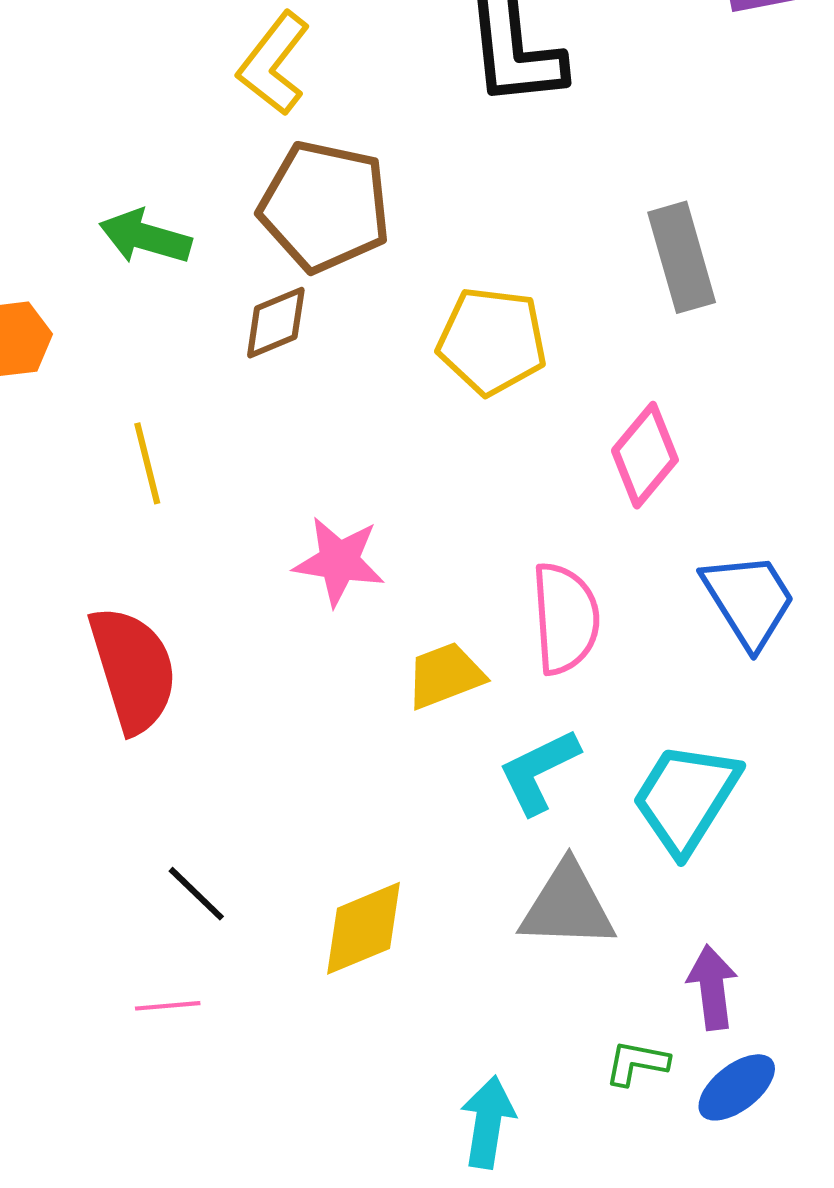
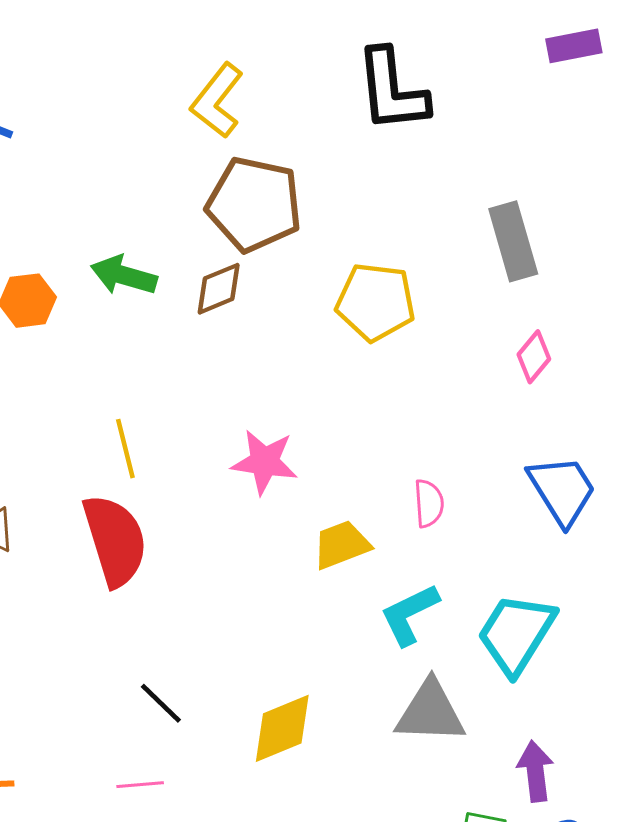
green arrow: (145, 237) -> (124, 275), moved
pink diamond: (645, 455) -> (534, 357), moved, size x0.7
yellow line: (147, 463) -> (125, 449), moved
pink semicircle: (565, 618) -> (429, 503), size x0.6

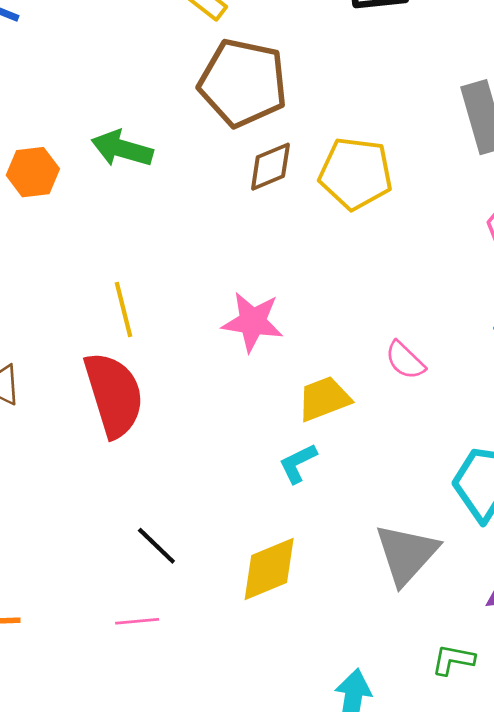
brown diamond: (219, 289) -> (270, 167), moved
pink semicircle: (429, 503) -> (405, 360), turned 138
cyan L-shape: (410, 614) -> (298, 463), moved, size x0.7
gray triangle: (430, 712) -> (406, 554), turned -50

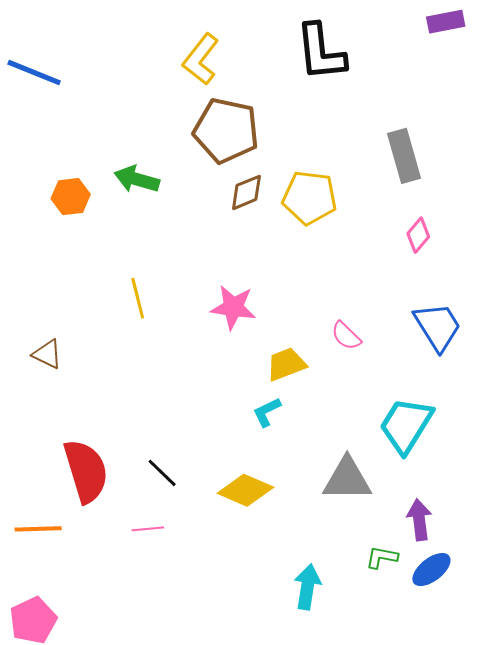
red semicircle: (114, 395) -> (86, 471), moved
gray triangle: (406, 554) -> (347, 479), turned 48
yellow diamond: (269, 569) -> (245, 490), turned 46

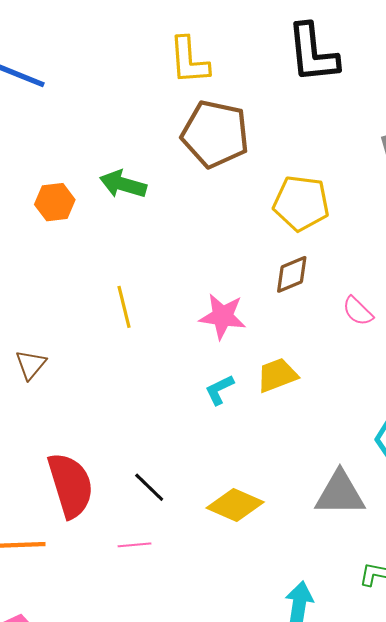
yellow L-shape: (201, 59) -> (189, 61), turned -42
brown diamond: (246, 192) -> (292, 274), moved
pink semicircle: (346, 336) -> (358, 311), moved
brown triangle: (47, 354) -> (31, 365), turned 44
cyan L-shape: (267, 412) -> (219, 390), moved

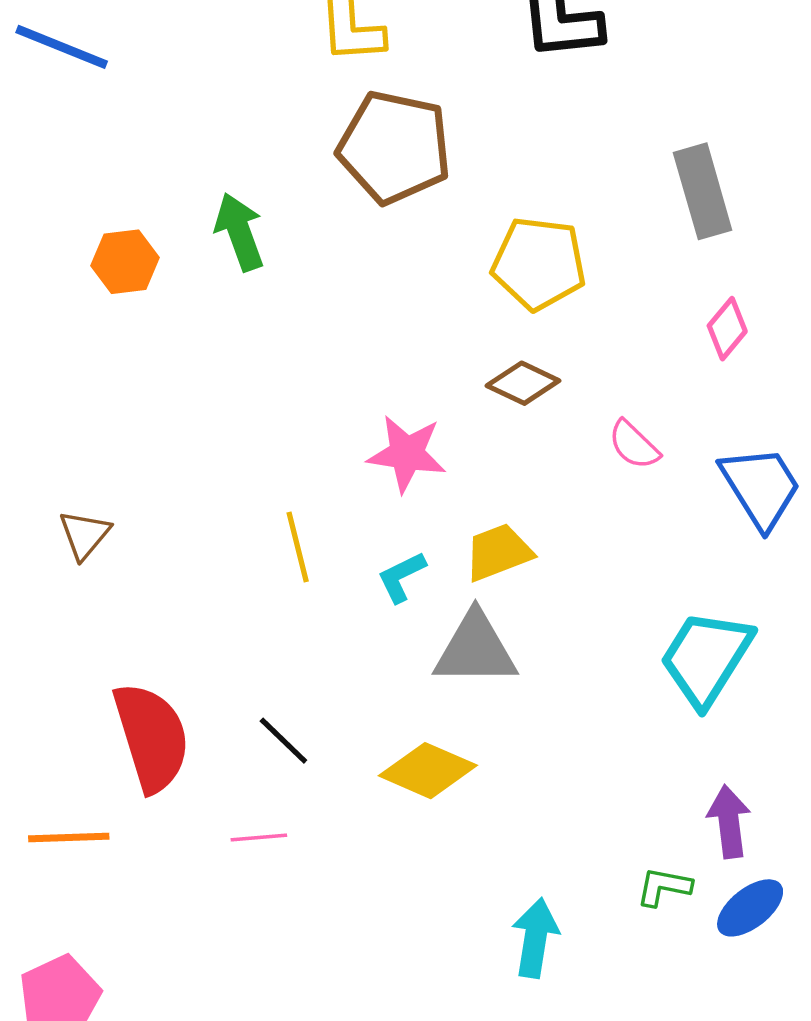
green arrow: (123, 184) -> (239, 232), turned 54
brown diamond: (292, 274) -> (523, 383), turned 48
yellow line: (124, 307) -> (298, 547), moved
gray triangle: (340, 494) -> (475, 649), moved

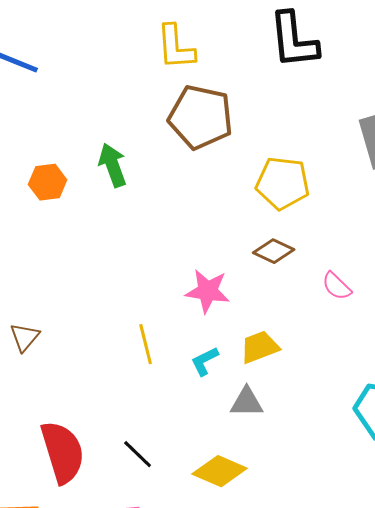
gray triangle: (475, 649) -> (247, 402), size x0.7

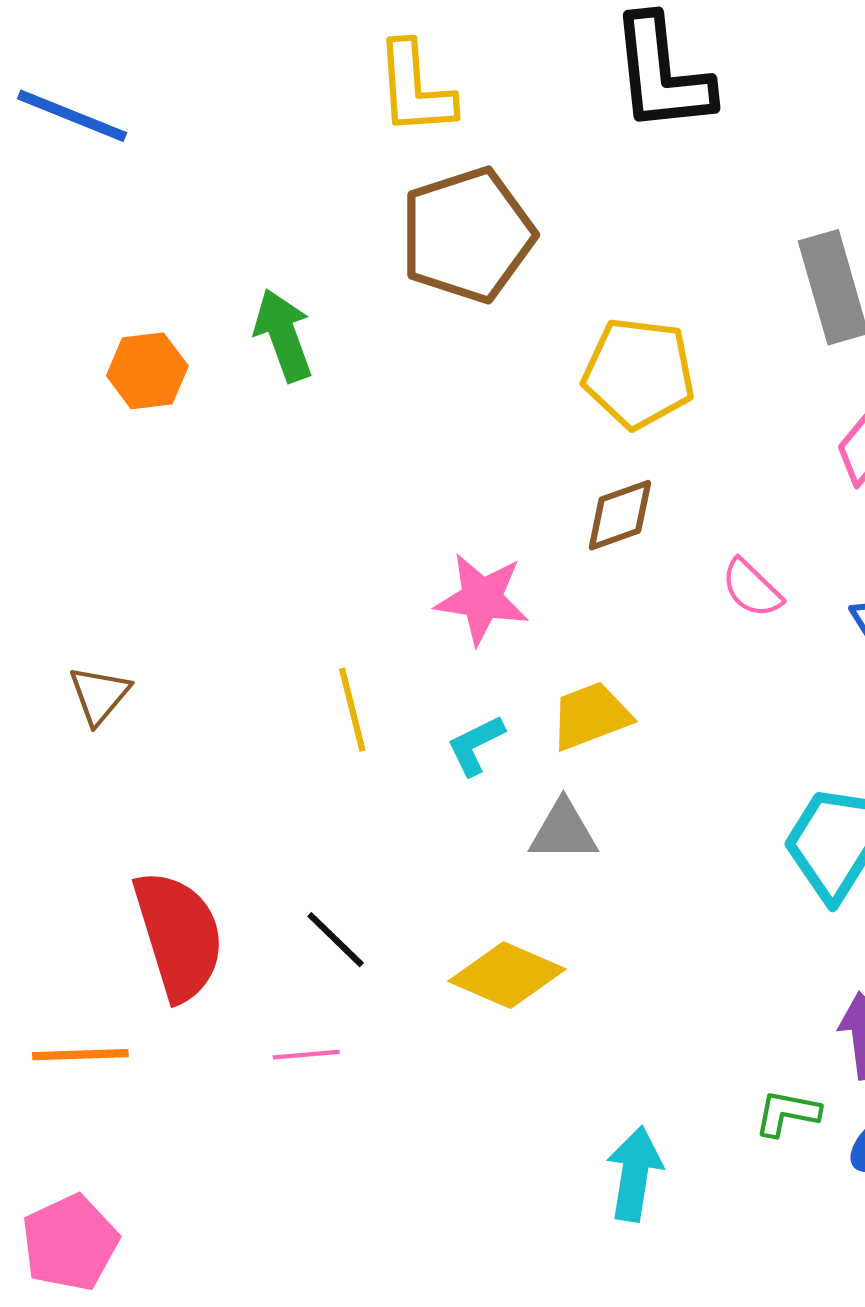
brown pentagon: (201, 117) -> (467, 235), turned -30
brown diamond: (274, 251) -> (620, 515), turned -45

